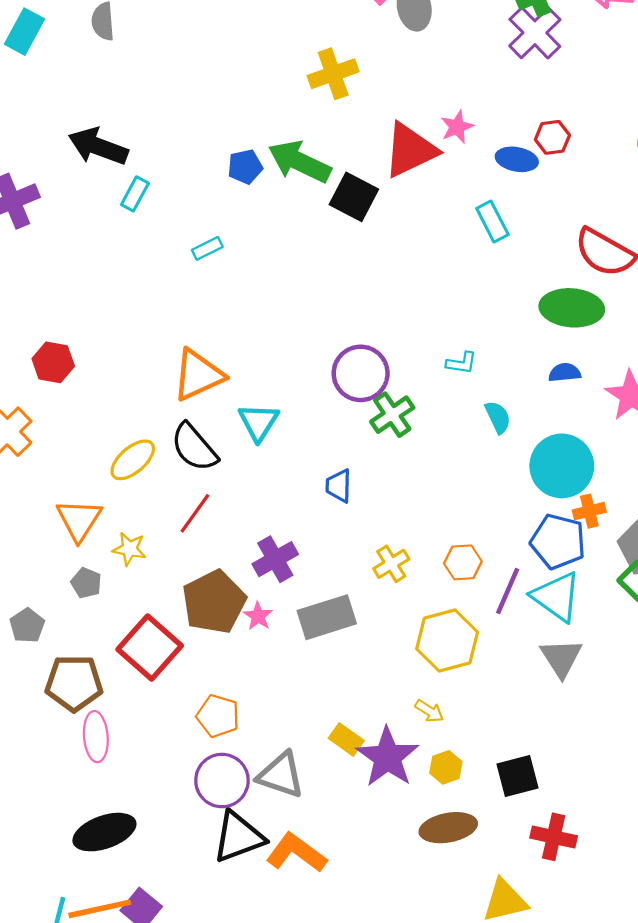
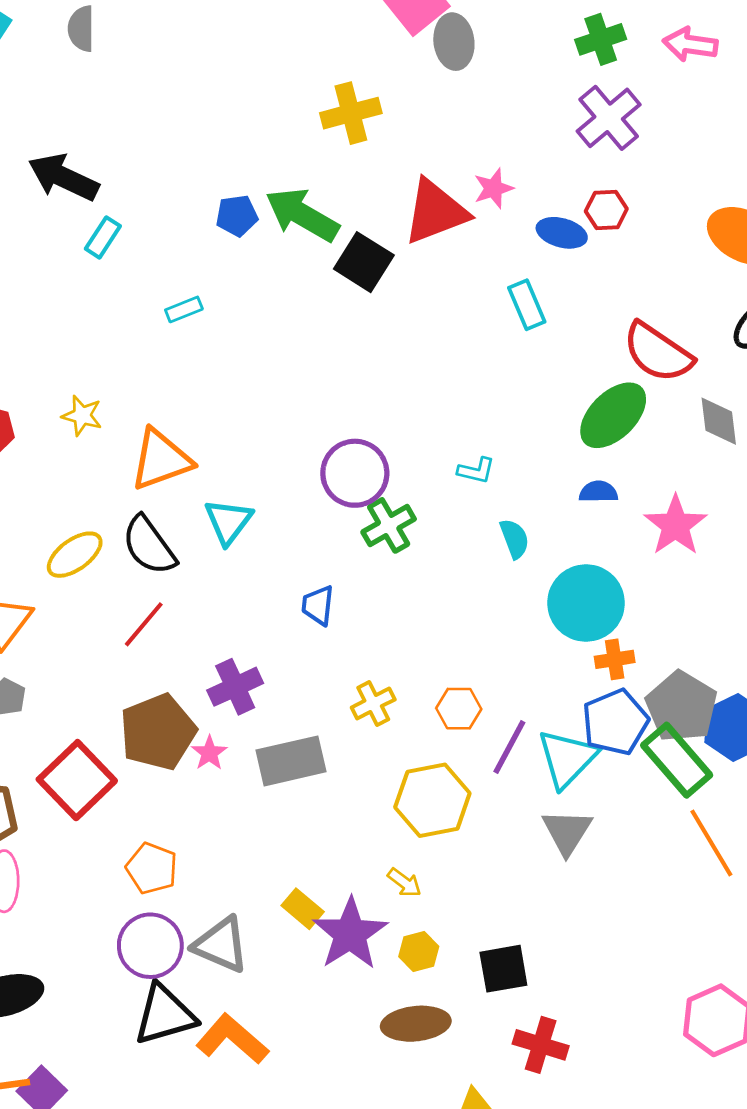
purple cross: (535, 33) -> (609, 118), moved
green ellipse: (572, 308) -> (613, 415), turned -54
blue pentagon: (558, 542) -> (615, 722), moved, turned 30
yellow star: (129, 549) -> (82, 416), moved
cyan triangle: (556, 597) -> (567, 758), turned 34

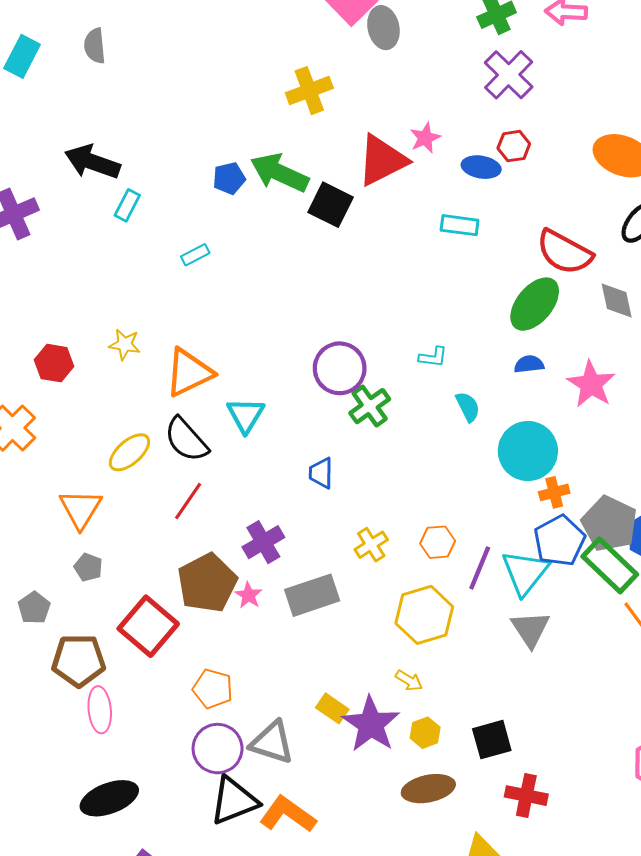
cyan rectangle: (527, 305) -> (460, 225), turned -54

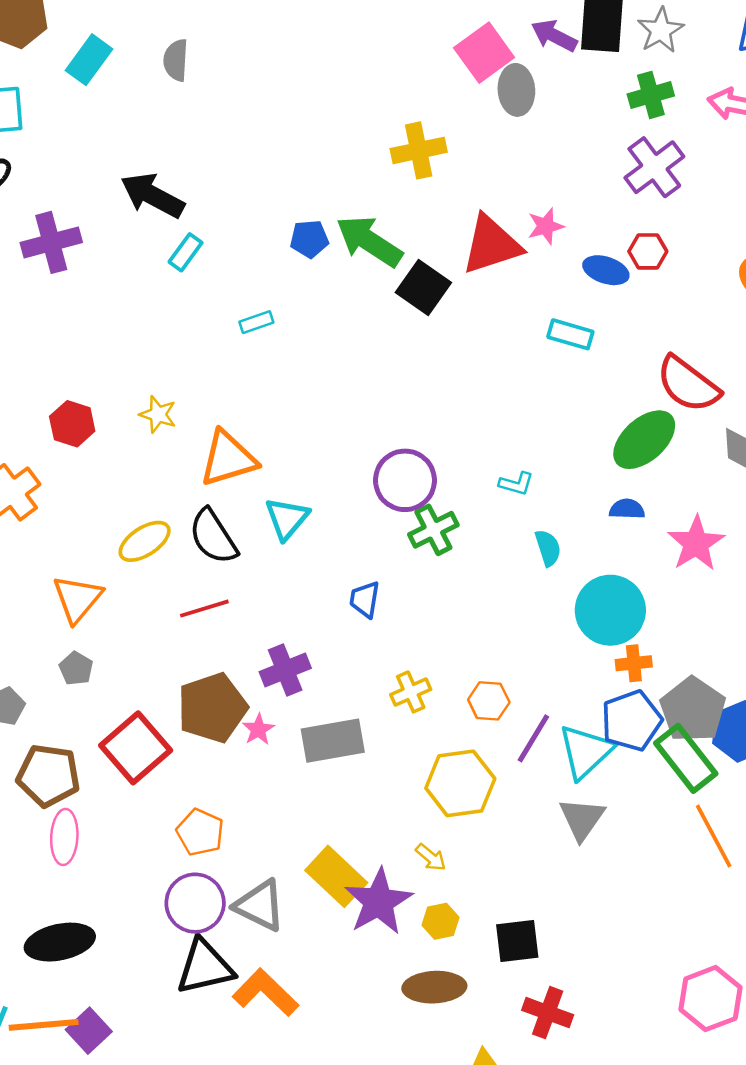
red line: (188, 501) -> (204, 609), turned 30
yellow rectangle: (332, 708) -> (336, 876), size x1.6

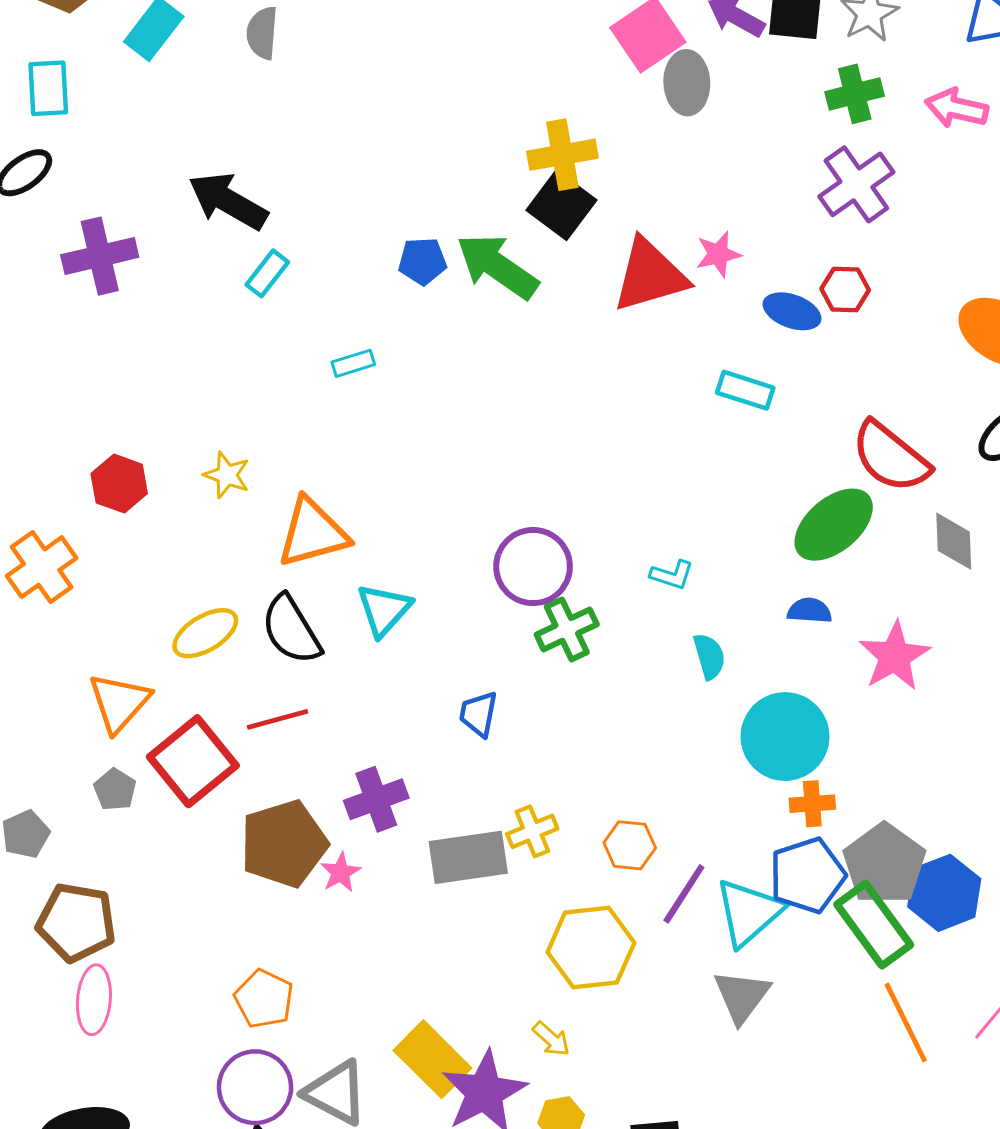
black square: (423, 287) -> (561, 205), moved
gray rectangle: (333, 741) -> (468, 857), moved
red square: (136, 748) -> (193, 761), moved

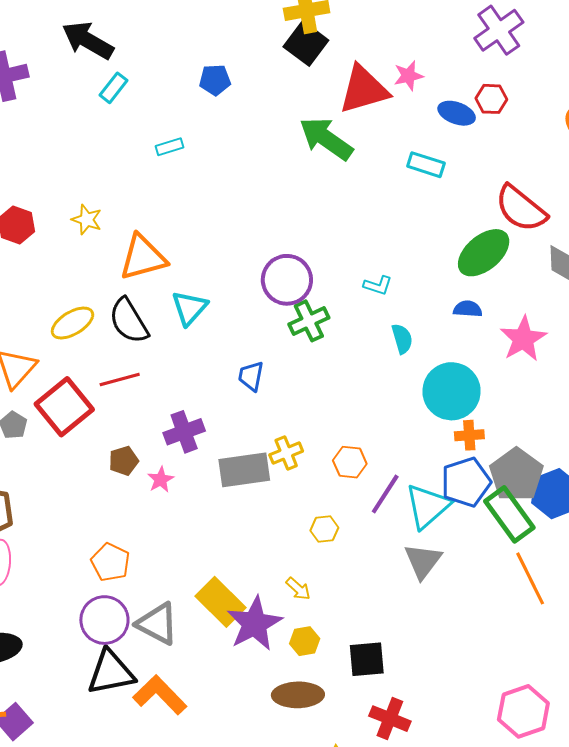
green arrow: (497, 266) -> (326, 139), moved
brown pentagon: (284, 844) -> (124, 461), size x0.5
yellow hexagon: (591, 948) -> (324, 529), size x0.5

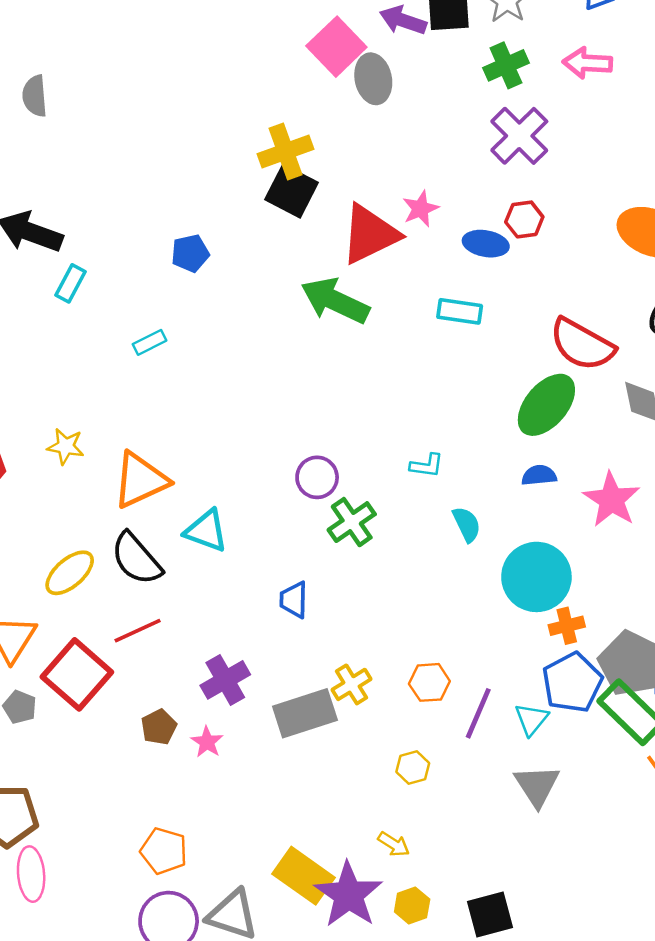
purple circle: (287, 280) -> (317, 477), size x0.7
cyan triangle: (189, 308) -> (206, 531), turned -42
cyan triangle: (428, 506) -> (531, 719), size x0.6

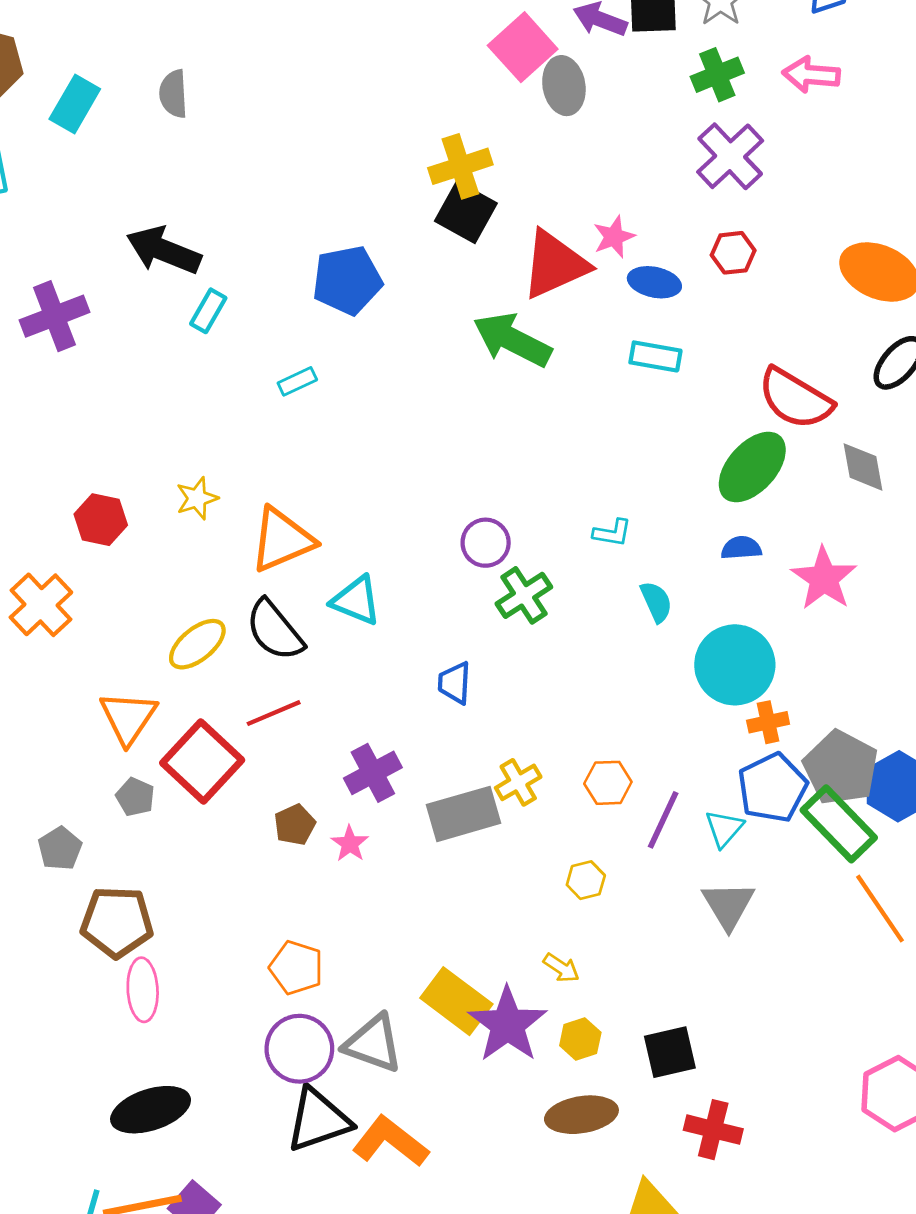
blue ellipse: (486, 244) -> (654, 282), moved
blue pentagon: (190, 253) -> (347, 280), size x1.6
yellow star: (66, 446) -> (197, 498), turned -30

